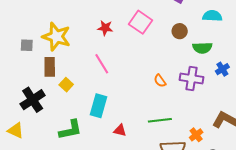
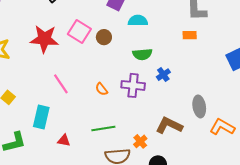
cyan semicircle: (212, 16) -> (138, 21), moved
red star: (105, 28) -> (44, 39), size x1.8
brown circle: (180, 31) -> (104, 37), moved
pink line: (102, 64) -> (61, 84), moved

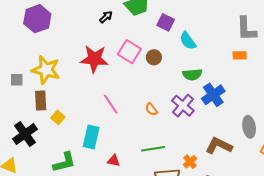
cyan semicircle: (138, 21) -> (188, 41), turned -126
blue cross: (163, 75) -> (213, 95), size x1.6
purple cross: (133, 85) -> (183, 106), turned 35

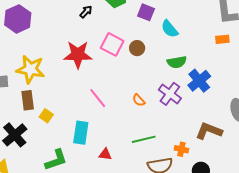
orange cross: (190, 162) -> (181, 149), turned -32

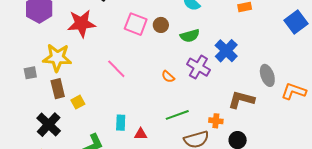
red star: (78, 55) -> (81, 23), moved
green semicircle: (177, 62) -> (190, 36), moved
pink line: (98, 98) -> (116, 69), moved
yellow square: (46, 116) -> (78, 102), turned 32
cyan rectangle: (81, 133) -> (121, 123), moved, size x0.7

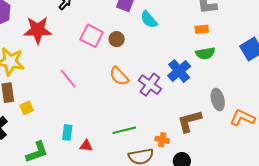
green semicircle: (190, 36) -> (205, 53), moved
orange semicircle: (168, 77) -> (119, 76), moved, size x1.5
brown L-shape: (241, 100) -> (189, 121), turned -36

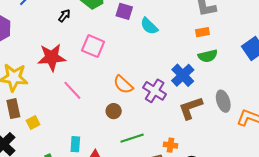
red star: (38, 30) -> (52, 57), moved
brown circle: (117, 39) -> (114, 111), moved
brown L-shape: (189, 121) -> (191, 108), moved

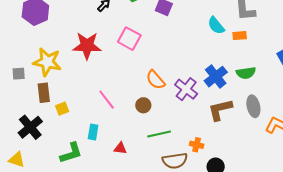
cyan semicircle: (149, 26) -> (216, 25), moved
green semicircle: (208, 56) -> (246, 73), moved
pink line: (72, 90) -> (107, 100), moved
cyan rectangle: (75, 144) -> (93, 132), moved

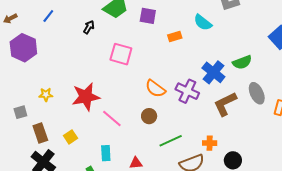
orange rectangle: (240, 36) -> (175, 36), moved
red star: (87, 46) -> (86, 97), moved
yellow star: (47, 62) -> (46, 95), size x0.5
brown rectangle: (44, 93) -> (40, 133), moved

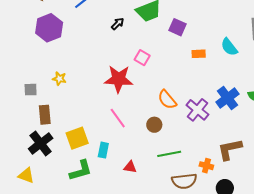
pink square: (121, 54) -> (142, 58), size x0.7
red star: (86, 97) -> (119, 79), moved
brown L-shape: (225, 104) -> (230, 149), moved
yellow square: (70, 137) -> (77, 138), moved, size x1.6

